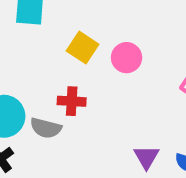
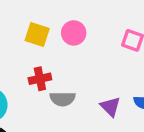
gray semicircle: (46, 128) -> (63, 99), moved

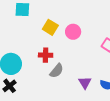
gray semicircle: (63, 99) -> (57, 71), turned -63

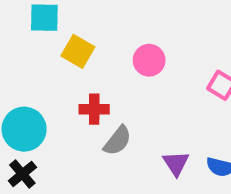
yellow square: (50, 27) -> (78, 51), moved

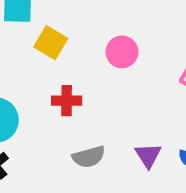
gray semicircle: (118, 141) -> (89, 157), moved, turned 36

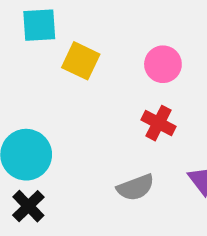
red cross: (67, 101) -> (158, 123), moved, turned 32

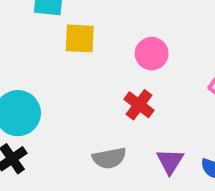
yellow square: (81, 61) -> (80, 38), turned -32

